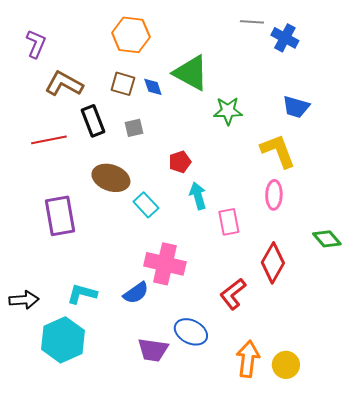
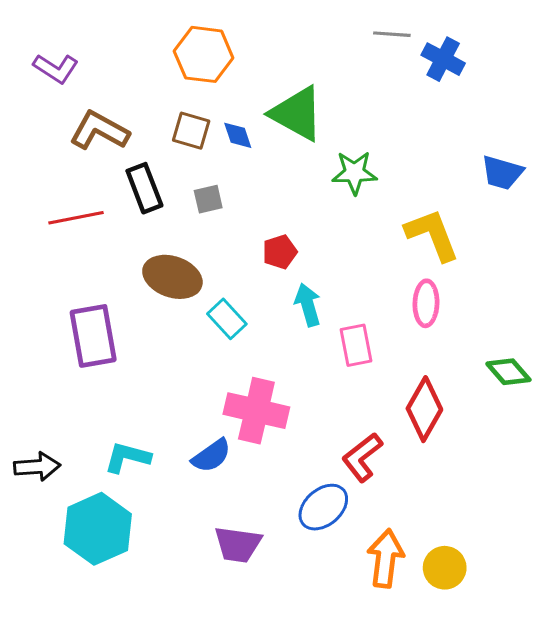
purple L-shape: (36, 44) -> (56, 68), turned 100
blue trapezoid: (296, 107) -> (502, 173), moved
blue ellipse: (191, 332) -> (323, 507), moved, turned -68

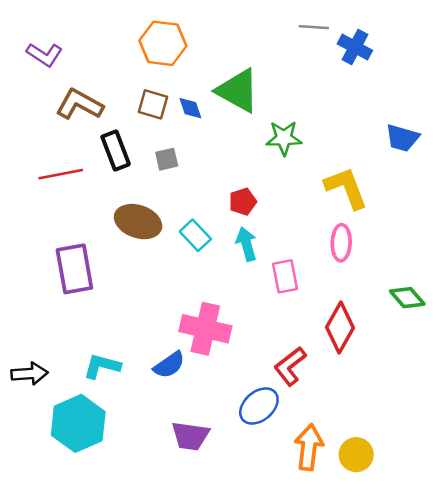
red pentagon: (280, 252) -> (243, 202), moved
cyan rectangle: (227, 319) -> (195, 235), moved

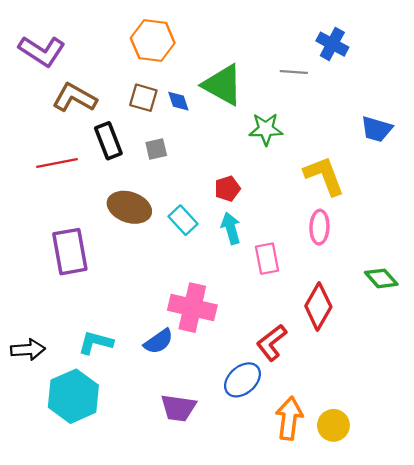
gray line: (314, 27) -> (294, 72), moved
purple L-shape: (45, 55) -> (42, 51), size x1.4

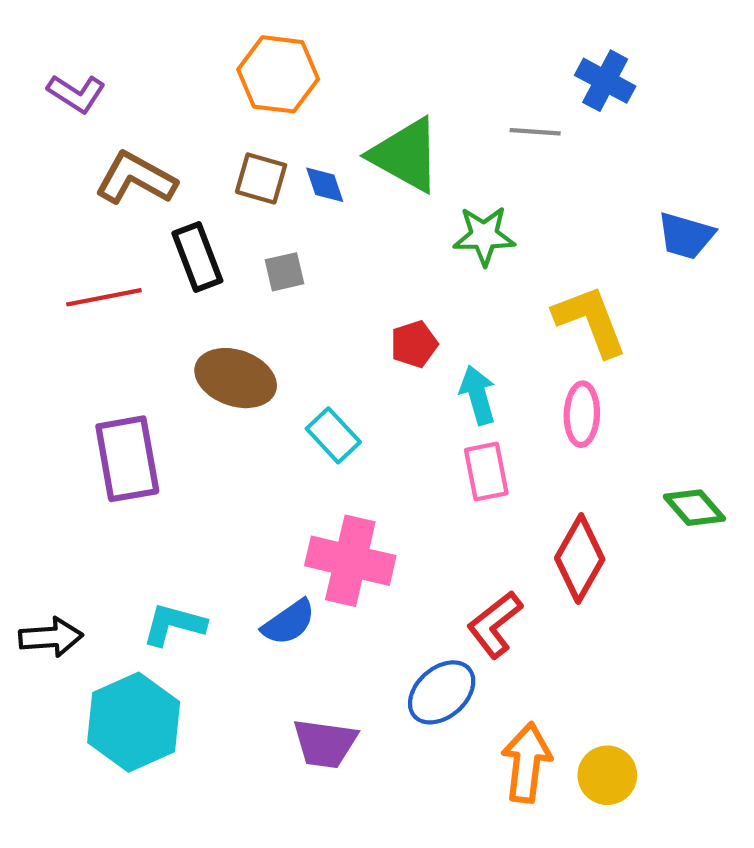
purple L-shape: (42, 51) -> (76, 93), size x0.7
cyan rectangle: (183, 220) -> (333, 435), moved
cyan arrow: (231, 228) -> (478, 395), moved

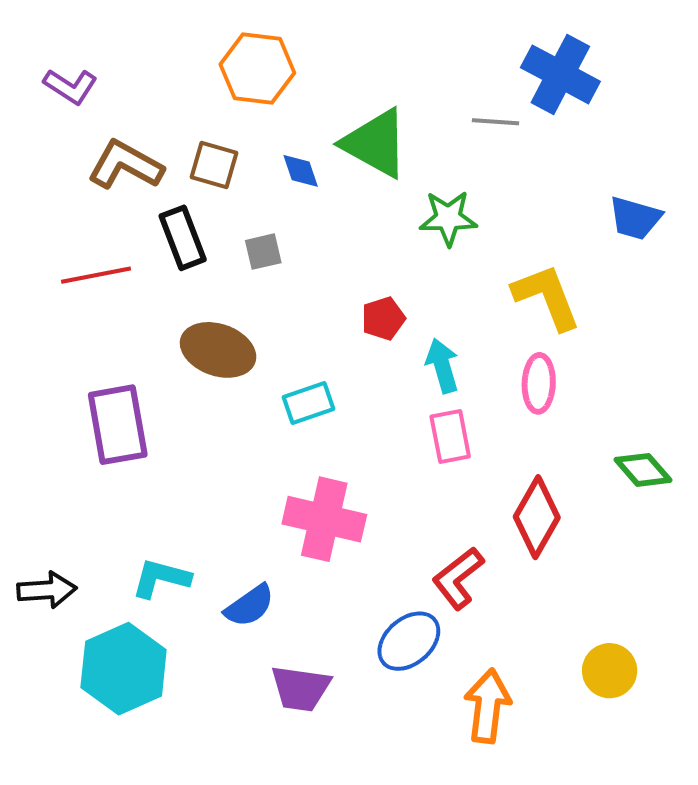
blue cross: (605, 81) -> (560, 74), size x1.4
brown square: (261, 178) -> (214, 165), moved
cyan rectangle: (333, 435) -> (309, 403), turned -66
blue semicircle: (289, 622) -> (249, 606), moved
yellow circle: (607, 775) -> (610, 671), moved

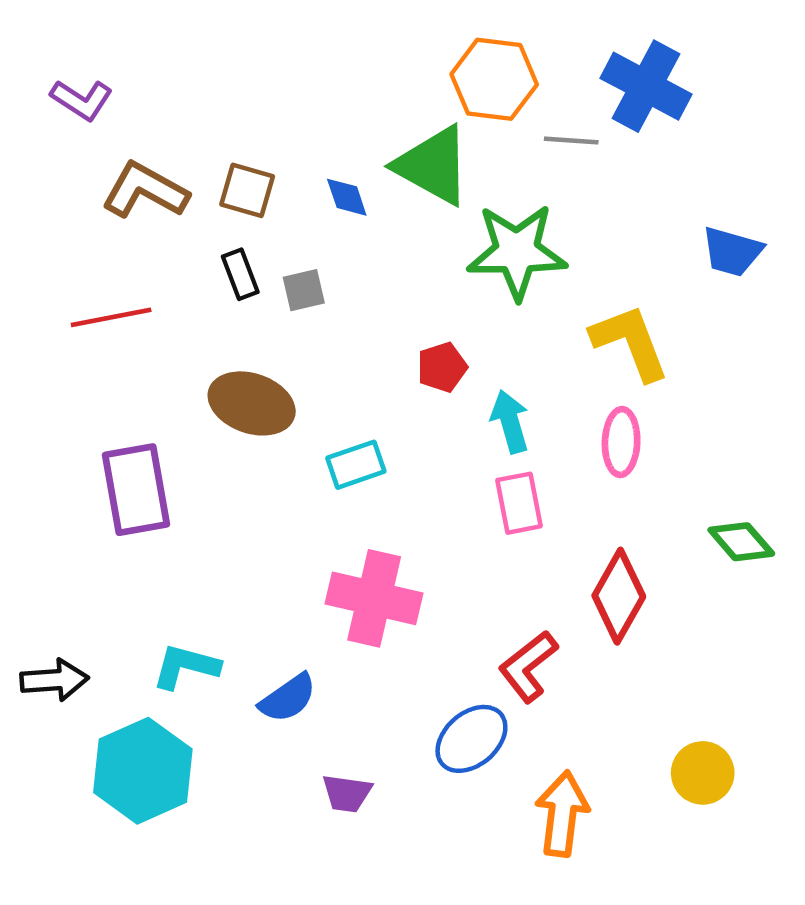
orange hexagon: (257, 69) -> (494, 79), moved
green star: (448, 218) -> (517, 252), size x1.5
black rectangle: (183, 238) -> (240, 274), moved, size x0.7
purple trapezoid: (301, 688) -> (347, 793), size x0.7

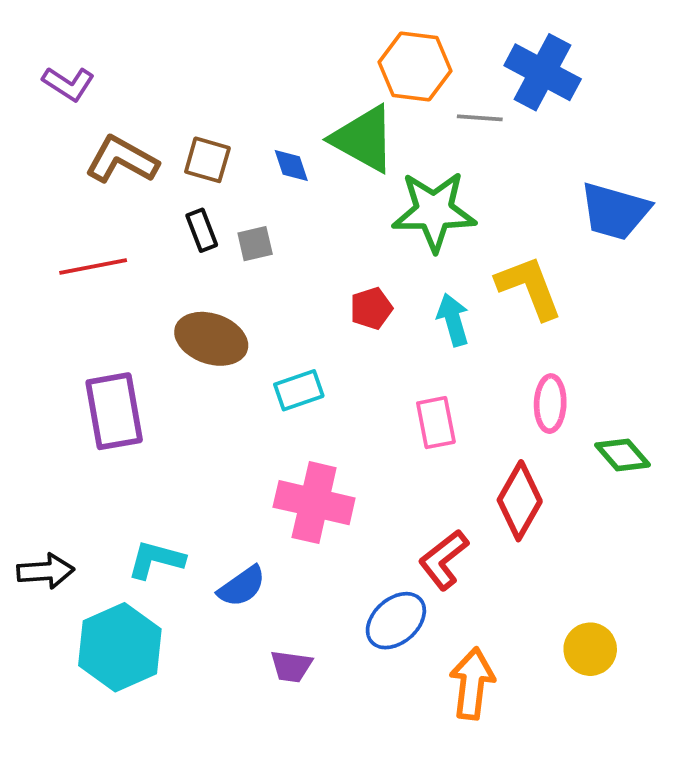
blue trapezoid: (732, 252) -> (615, 211), size x1.4
cyan arrow: (510, 422) -> (453, 320), moved
pink ellipse: (621, 442) -> (550, 404), moved

